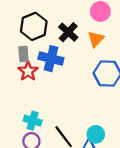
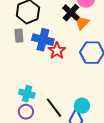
black cross: (68, 32) -> (71, 13), moved
red star: (28, 71) -> (57, 51), moved

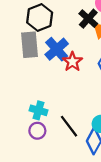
gray rectangle: (19, 36) -> (29, 45), size x1.6
blue cross: (43, 40) -> (57, 49), turned 35

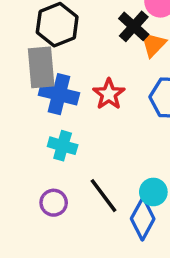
blue cross: (57, 49) -> (59, 94), moved, turned -35
cyan cross: (38, 110) -> (63, 146), moved

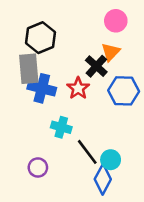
black cross: (134, 26) -> (96, 66), moved
cyan cross: (63, 146) -> (61, 127), moved
black line: (103, 196) -> (87, 152), moved

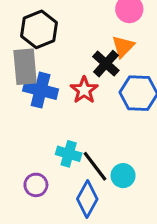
cyan cross: (61, 127) -> (69, 154), moved
blue diamond: (103, 179) -> (87, 199), moved

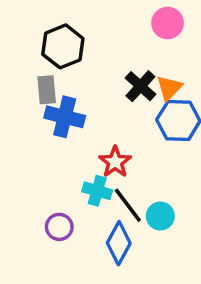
orange triangle: (123, 46) -> (169, 88), moved
gray rectangle: (25, 67) -> (47, 90), size x0.7
red star: (84, 90) -> (115, 162), moved

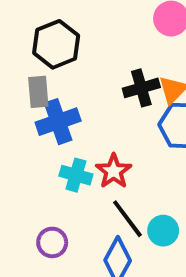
black cross: (140, 86) -> (141, 88), turned 32
blue cross: (65, 117) -> (58, 122), turned -33
cyan cross: (97, 191) -> (76, 175), moved

